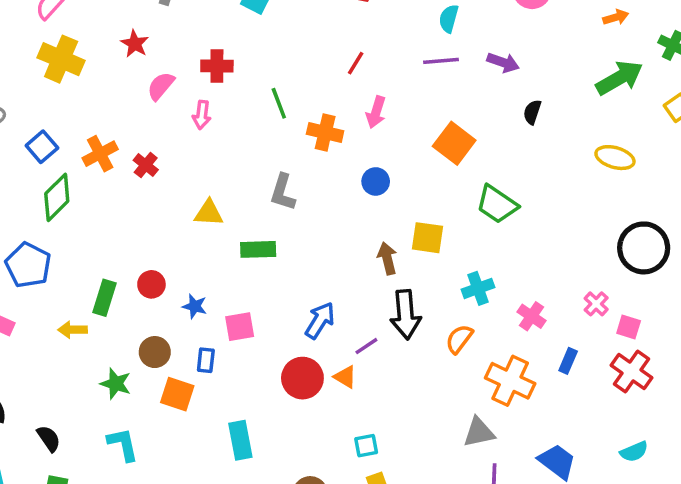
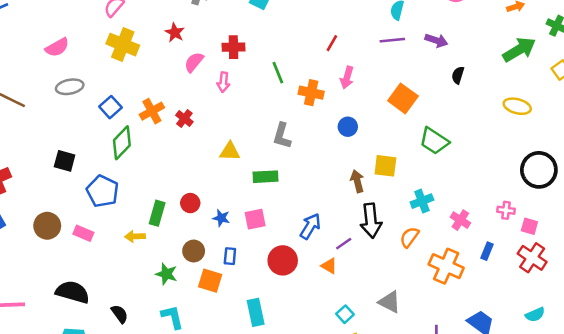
pink cross: (596, 304) -> (506, 210), turned -36
pink square: (240, 327) -> (255, 219), moved
red circle: (302, 378) -> (283, 260), moved
gray triangle: (479, 432) -> (390, 302), moved, turned 40
cyan square: (366, 446) -> (345, 314), turned -30

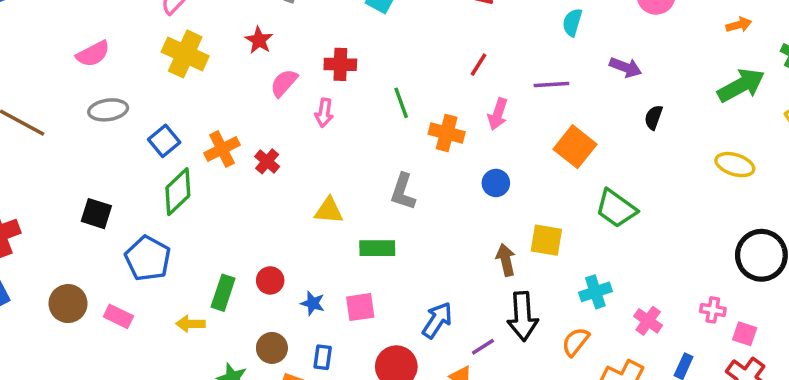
purple line: (392, 40) -> (551, 85), moved

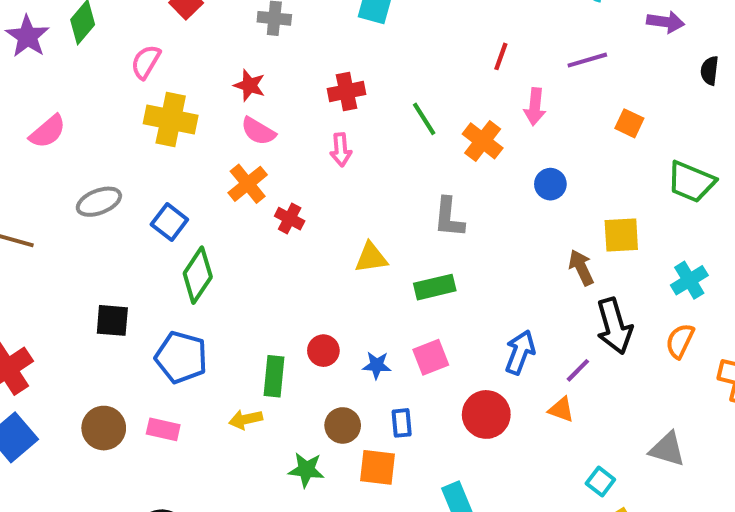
pink semicircle: (93, 54) -> (48, 132), moved
pink semicircle: (284, 83) -> (258, 131), moved, turned -88
orange cross: (447, 133) -> (483, 141), turned 36
orange square: (575, 147) -> (629, 123), size x0.6
orange cross: (222, 149) -> (248, 184), moved

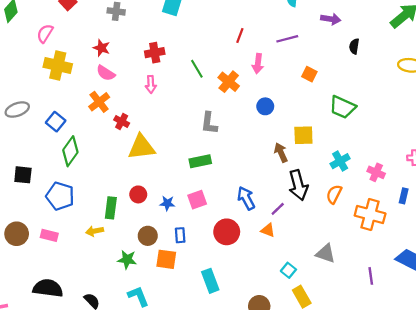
yellow triangle: (371, 258) -> (141, 147), moved, size x1.5
blue arrow: (520, 352) -> (246, 198), turned -50

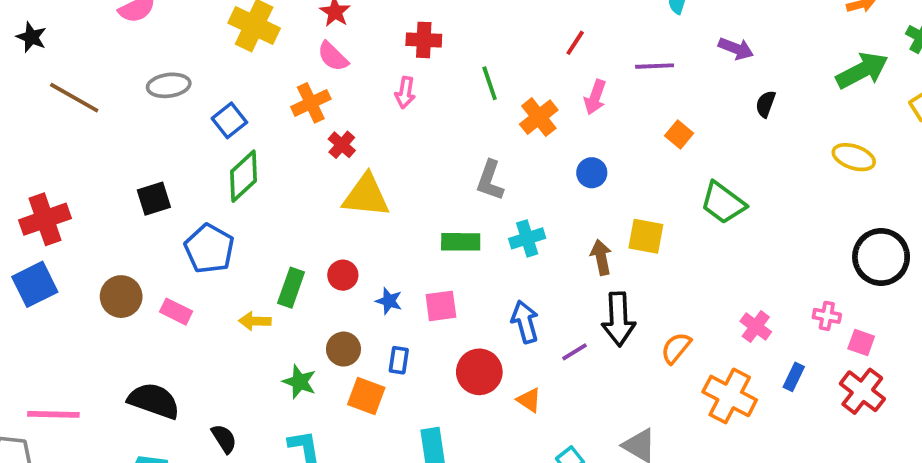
cyan cross: (340, 161) -> (527, 238), moved
black square: (23, 175) -> (154, 199), turned -36
orange triangle: (268, 230) -> (529, 400), moved

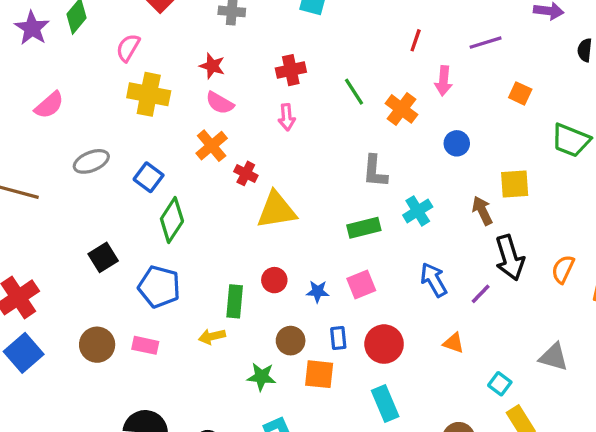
red circle: (479, 372) -> (384, 344), moved

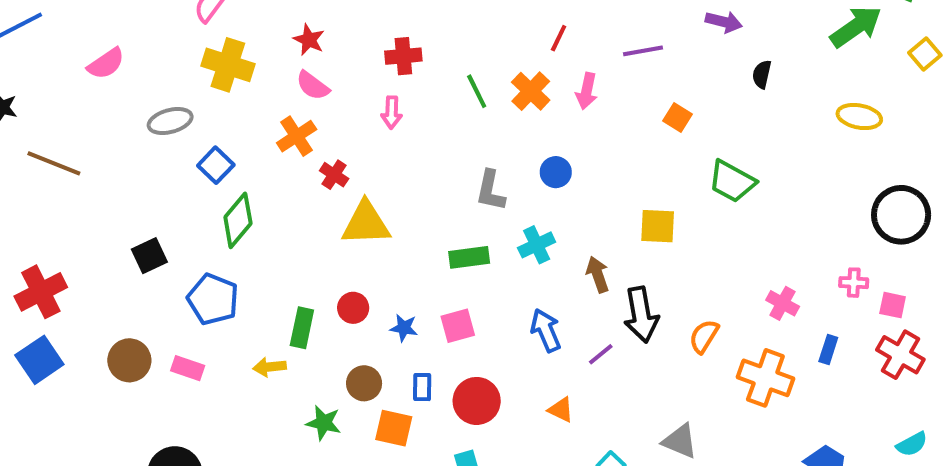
orange cross: (402, 109) -> (531, 91), moved
blue circle: (457, 143) -> (556, 172), moved
gray ellipse: (91, 161) -> (170, 121), moved
brown arrow: (482, 211) -> (598, 274), moved

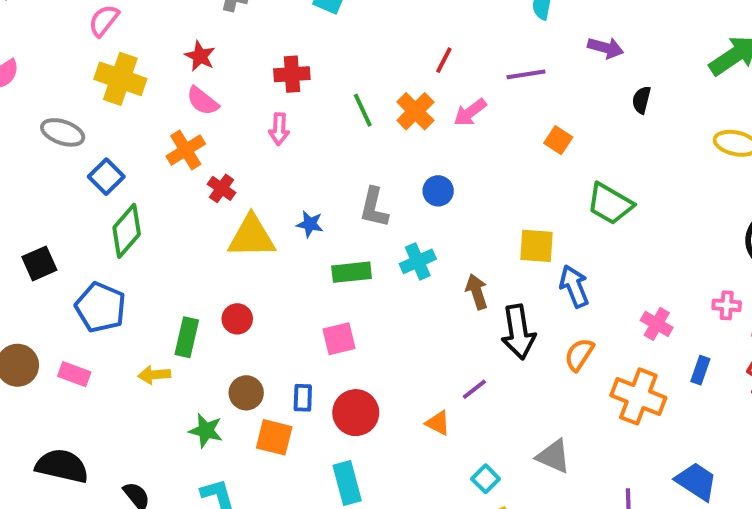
pink arrow: (587, 91) -> (470, 112), turned 40
gray ellipse: (170, 121) -> (63, 132), turned 33
blue star: (404, 328) -> (310, 224), moved
blue arrow: (546, 330) -> (574, 286), moved
purple line: (601, 354) -> (474, 389), moved

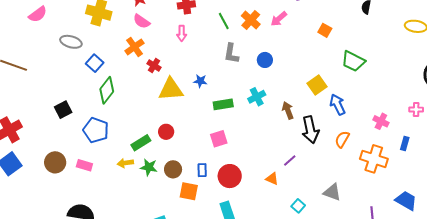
gray L-shape: (374, 207) -> (231, 54), moved
yellow square: (537, 246) -> (317, 85), turned -36
green rectangle: (187, 337) -> (141, 143), turned 48
green star: (206, 431) -> (149, 167), moved

